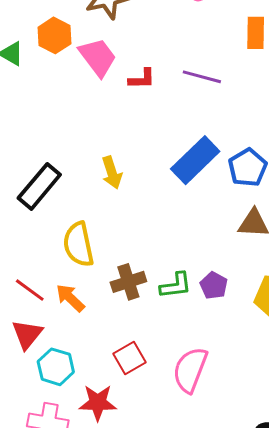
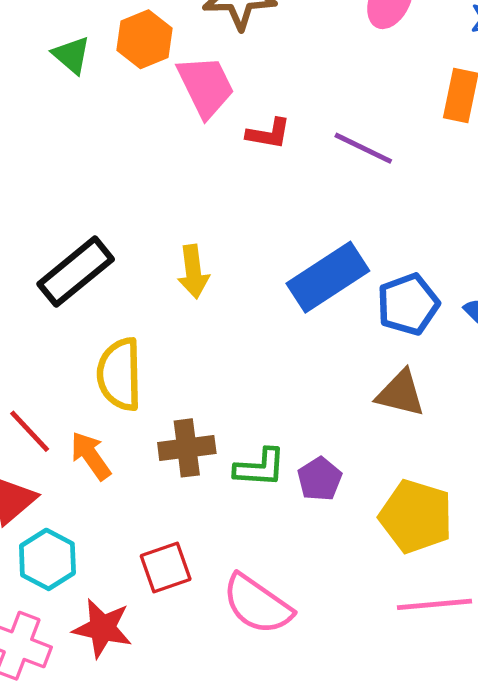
pink semicircle: (190, 370) -> (257, 604), turned -87

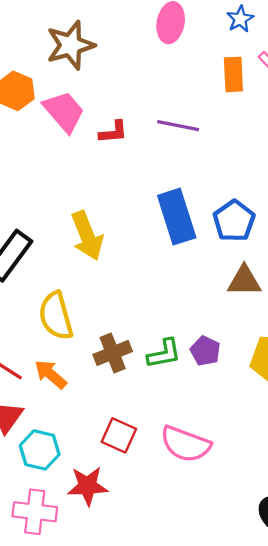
yellow arrow: (193, 272) -> (87, 236), size x1.4
blue rectangle: (328, 277) -> (177, 217), turned -60
red square: (166, 568) -> (119, 435), turned -32

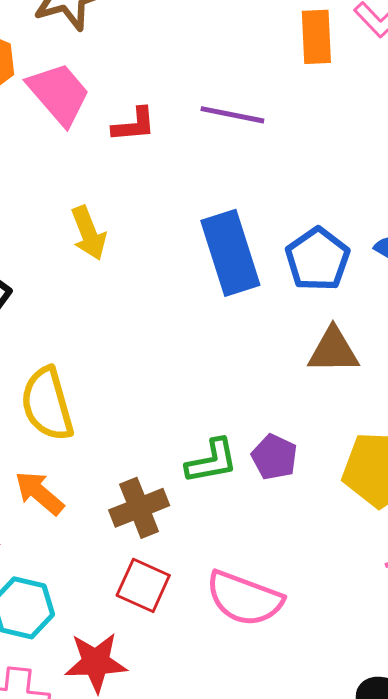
yellow arrow: (87, 236) -> (89, 233), moved, size x0.7
brown cross: (113, 353) -> (139, 508), moved

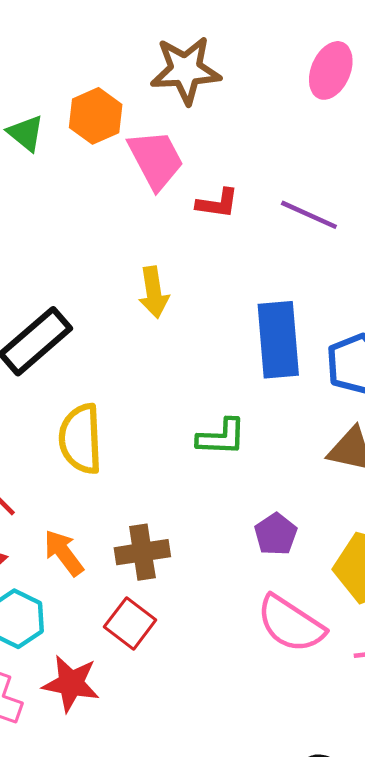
green L-shape: (212, 461) -> (221, 437), moved
orange arrow: (39, 493) -> (64, 553), moved
pink semicircle: (244, 598) -> (291, 624), moved

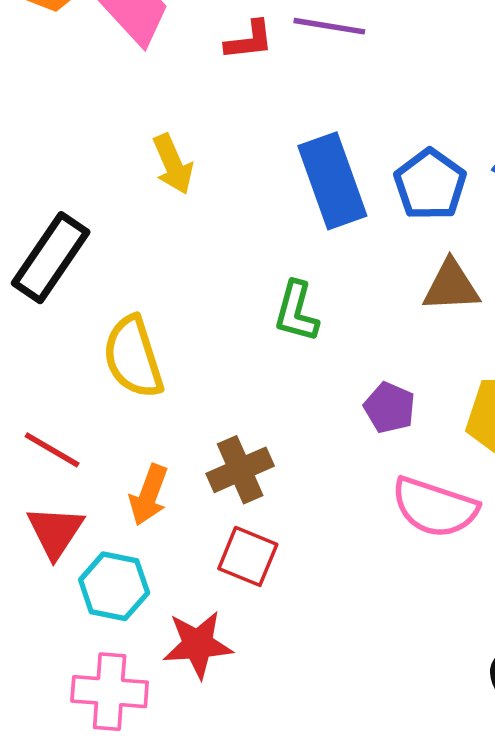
red L-shape: (217, 203) -> (249, 40), moved
green L-shape: (221, 437) -> (296, 312), turned 118
orange arrow: (64, 553) -> (149, 495), turned -108

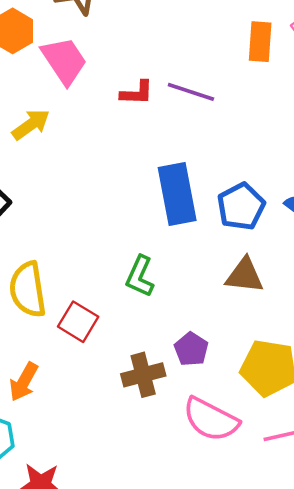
yellow arrow: (173, 164) -> (31, 125), moved, turned -111
brown cross: (240, 470) -> (143, 375), moved
red square: (248, 556) -> (78, 322), moved

